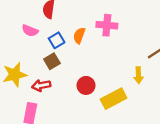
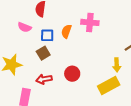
blue square: (57, 40) -> (47, 35), turned 32
red arrow: (41, 85) -> (44, 79), moved
yellow rectangle: (114, 99) -> (109, 86), moved

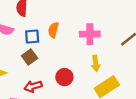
pink cross: (90, 22) -> (90, 34), moved
yellow arrow: (117, 65) -> (96, 63), moved

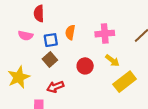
yellow arrow: (96, 63) -> (112, 61), turned -40
red circle: (64, 77) -> (85, 66), moved

